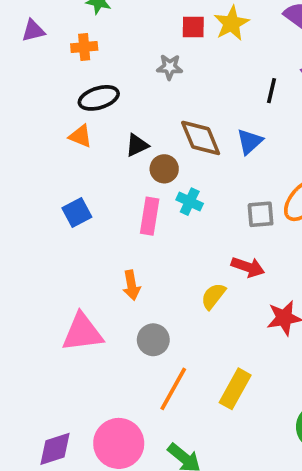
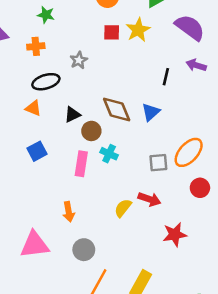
gray star: (170, 67) -> (79, 60), moved, turned -30
blue square: (77, 212) -> (37, 151), moved
yellow semicircle: (213, 296) -> (123, 208), moved

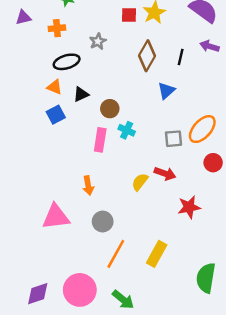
brown diamond: (117, 109) -> (147, 56), moved, turned 52
black triangle: (72, 115) -> (81, 94), moved
blue square: (37, 151) -> (56, 115), moved

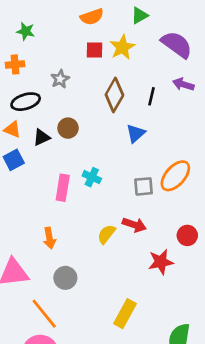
brown circle: (110, 109) -> (68, 128), moved
red circle: (213, 163) -> (187, 235), moved
orange line: (116, 254) -> (44, 314), moved, turned -68

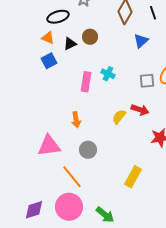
black line: (151, 96) -> (153, 13), turned -32

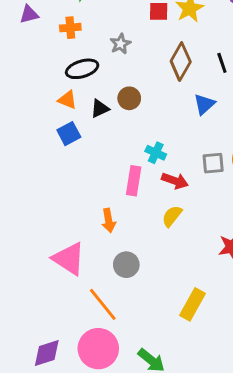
pink rectangle: (86, 82) -> (134, 181), moved
red arrow: (140, 110) -> (175, 181), moved
pink triangle: (49, 146) -> (69, 259), turned 40

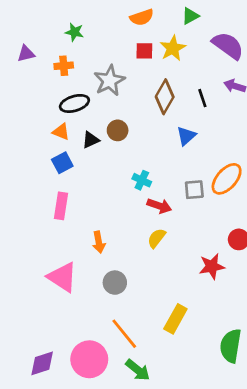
gray star: (120, 44) -> (109, 81), size x1.6
pink rectangle: (134, 181) -> (61, 206), moved
orange line: (103, 304) -> (124, 334), moved

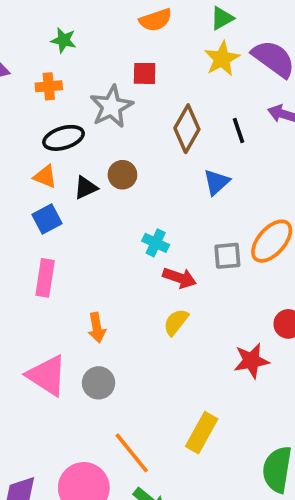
yellow star: (173, 48) -> (222, 59), moved
red square: (144, 51) -> (145, 73), moved
gray circle: (115, 283) -> (99, 383), moved

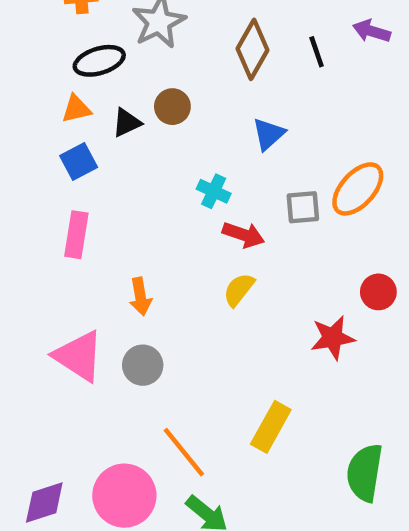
orange triangle: (45, 177) -> (76, 109), turned -35
blue triangle: (216, 182) -> (269, 134), moved

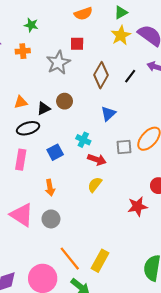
black line: (317, 52) -> (130, 76), turned 56
black ellipse: (99, 61) -> (28, 128), moved
blue square: (79, 162) -> (55, 152), moved
yellow rectangle: (271, 427) -> (100, 261), moved

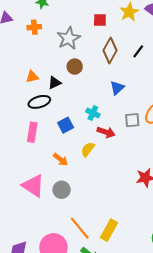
red square: (77, 44) -> (100, 20), moved
brown circle: (65, 101) -> (75, 67), moved
yellow semicircle: (95, 185) -> (88, 149), moved
orange arrow: (50, 188) -> (61, 159), turned -42

